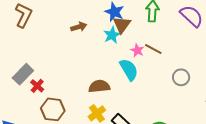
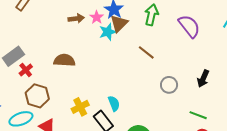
pink star: (137, 50) -> (97, 17), moved
cyan semicircle: (129, 70) -> (114, 103), moved, size x0.7
brown semicircle: (99, 86) -> (64, 60), moved

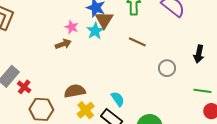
pink star: (97, 17) -> (72, 27), moved
brown arrow: (76, 19) -> (63, 44), moved
brown semicircle: (64, 60) -> (75, 91), moved

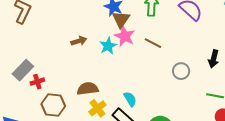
pink star: (72, 27) -> (125, 36), moved, size x1.5
cyan star: (95, 31) -> (108, 46), moved
red cross: (24, 87) -> (37, 82), turned 32

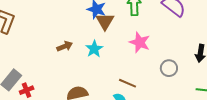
pink star: (125, 36) -> (140, 42), moved
brown line: (153, 43) -> (127, 83), moved

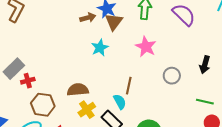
brown arrow: (65, 46) -> (88, 18), moved
brown line: (127, 83) -> (129, 86), turned 72

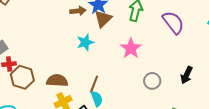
brown line: (129, 86) -> (94, 84), moved
brown hexagon: (43, 105) -> (22, 77), moved

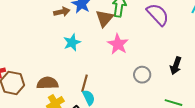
brown triangle: (103, 19) -> (104, 18), moved

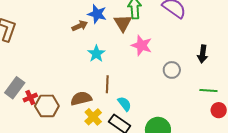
brown line: (85, 83) -> (107, 84), moved

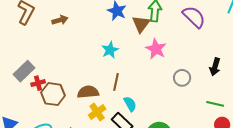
brown arrow: (80, 26) -> (60, 20), moved

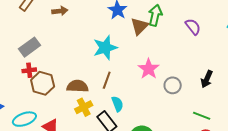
purple semicircle: (194, 17) -> (193, 27), size x0.7
pink star: (156, 49) -> (149, 69), moved
cyan star: (110, 50) -> (105, 48), size x1.4
gray rectangle: (24, 71) -> (29, 47), moved

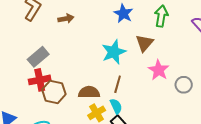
brown triangle: (139, 26) -> (144, 43), moved
red cross: (29, 70) -> (40, 80), size x1.5
cyan semicircle: (117, 104) -> (116, 106), moved

